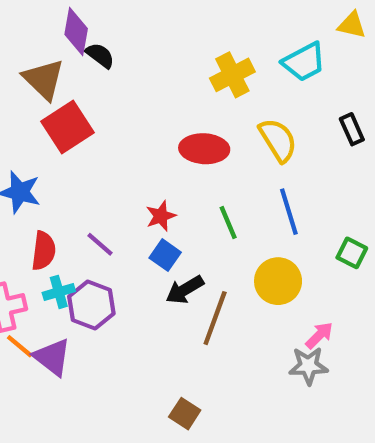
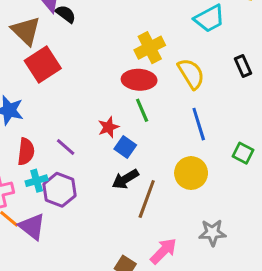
yellow cross: (232, 75) -> (150, 48), moved
green line: (228, 223) -> (142, 110), moved
blue square: (165, 255) -> (125, 147), moved
pink arrow: (319, 335) -> (164, 251), moved, size x1.4

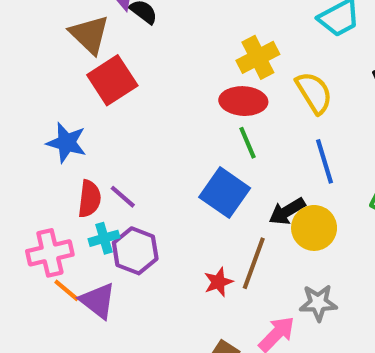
red star: (108, 127) -> (218, 282), moved
purple line: (66, 147) -> (123, 197), moved
blue square: (125, 147) -> (225, 193), size x1.6
black arrow: (125, 179) -> (287, 211), moved
gray star: (212, 233) -> (318, 303), moved

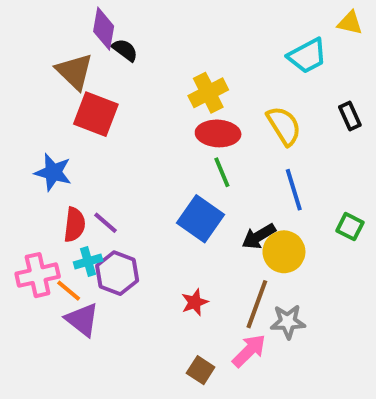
yellow cross: (258, 57) -> (208, 93), moved
red square: (112, 80) -> (96, 114), turned -36
brown line: (254, 263) -> (257, 304), moved
orange line: (67, 290) -> (69, 291), moved

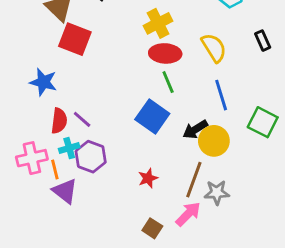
green square: (350, 227) -> (263, 122), size x1.5
orange line: (69, 291) -> (55, 170), turned 36

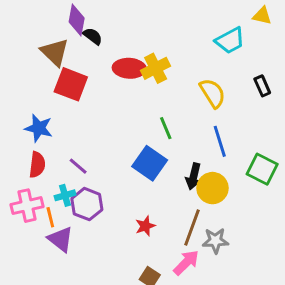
red ellipse: (165, 53) -> (129, 68), moved
red semicircle: (59, 121) -> (37, 165), moved
black arrow: (195, 129) -> (194, 176), turned -45

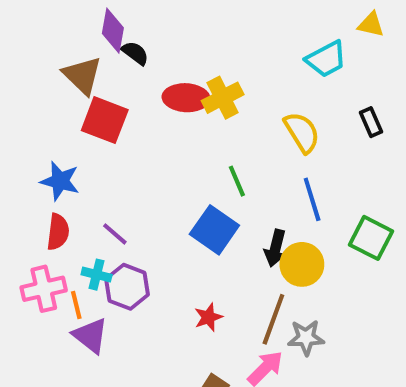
cyan cross: (65, 195) -> (97, 275), turned 30

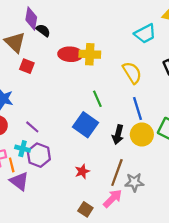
yellow cross: (223, 98) -> (90, 54), turned 30
red square: (105, 120) -> (27, 66), size x0.6
yellow circle: (302, 264) -> (142, 135), moved

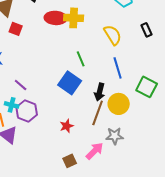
yellow circle: (142, 135) -> (119, 104), moved
brown line: (117, 172) -> (98, 113), moved
brown square: (85, 209) -> (70, 161), turned 32

